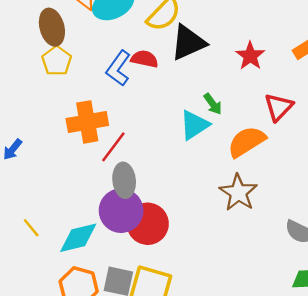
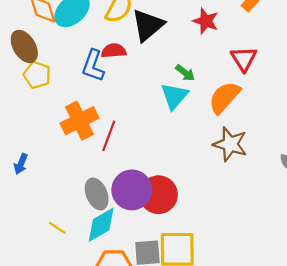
gray ellipse: (124, 180) -> (97, 194), moved

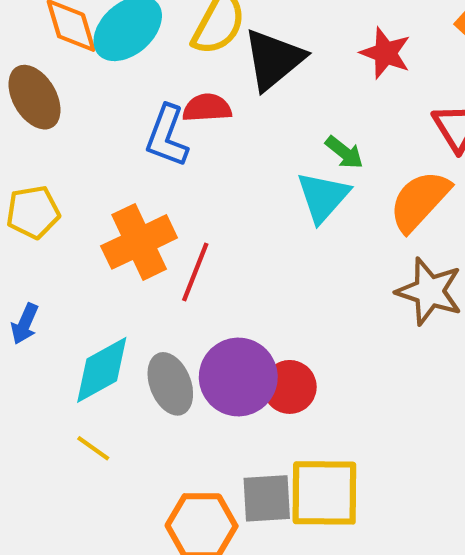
yellow pentagon: (37, 75) -> (33, 212), moved, turned -30
red circle: (158, 195) -> (290, 387), size x0.7
cyan diamond: (101, 225) -> (102, 370), moved

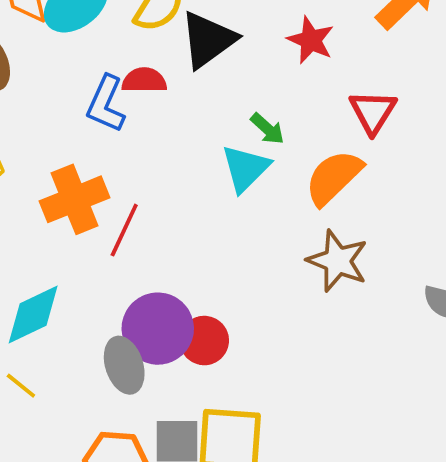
gray ellipse: (170, 384) -> (124, 365), moved

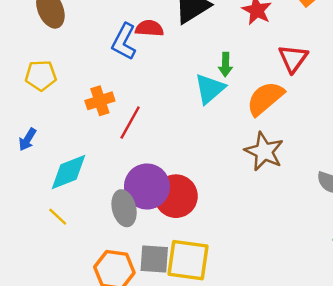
green arrow: (267, 129) -> (225, 65), turned 45
orange cross: (75, 199) -> (100, 101), size x0.7
red circle: (204, 341) -> (176, 196), size x1.4

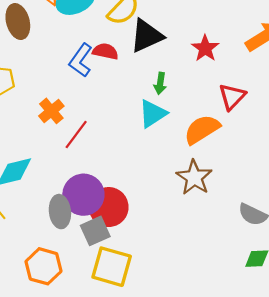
green arrow: (225, 65) -> (160, 83), moved
orange cross: (100, 101) -> (51, 111), turned -30
gray square: (154, 259) -> (95, 231), moved, turned -36

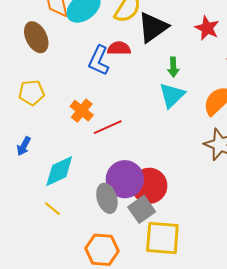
red line: (76, 134) -> (108, 127), turned 40

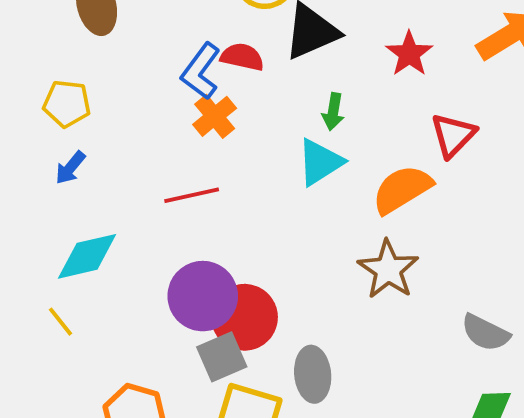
orange cross: (82, 111) -> (215, 116), moved
blue arrow: (24, 146) -> (70, 168), moved
gray ellipse: (107, 198) -> (313, 374), moved

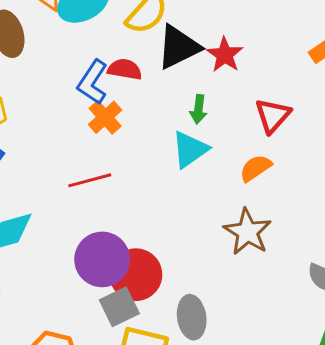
red star: (409, 54) -> (225, 55), moved
red triangle: (453, 135) -> (273, 115), moved
orange semicircle: (402, 189) -> (256, 168), size x0.7

